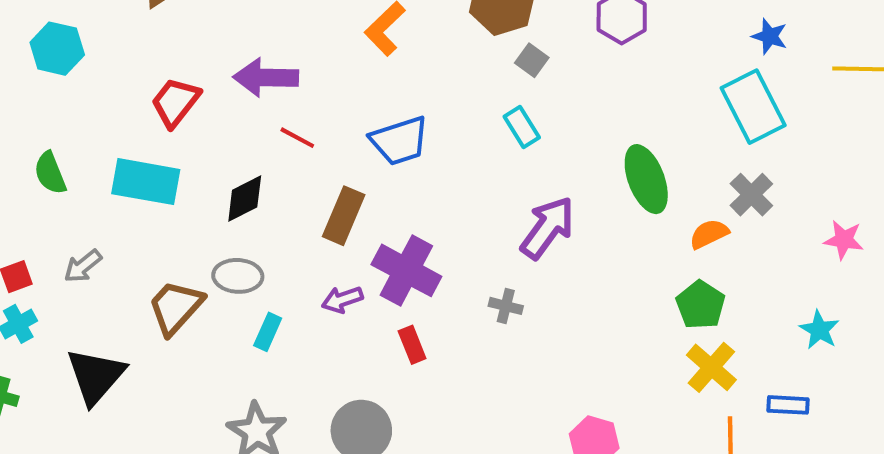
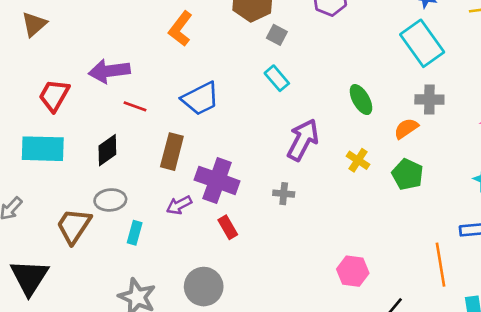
green ellipse: (646, 179) -> (361, 100), size x0.7
gray cross: (751, 195) -> (429, 99), turned -36
yellow cross: (711, 367) -> (358, 160), moved, size x0.7

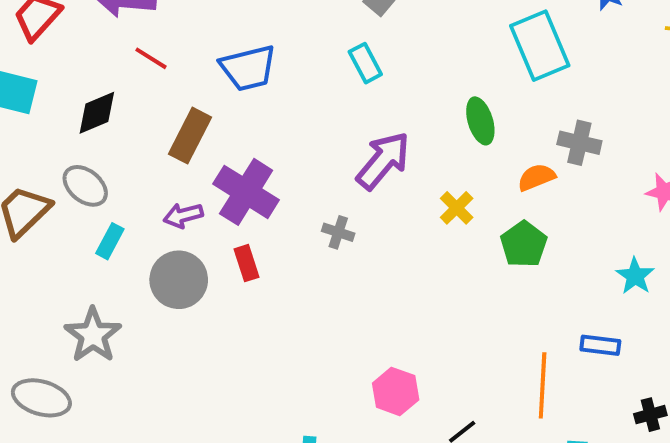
cyan rectangle: (422, 43) -> (540, 46), moved
gray ellipse: (110, 200) -> (85, 186), turned 32
pink hexagon: (353, 271) -> (396, 391), moved
gray circle: (204, 287) -> (179, 280), moved

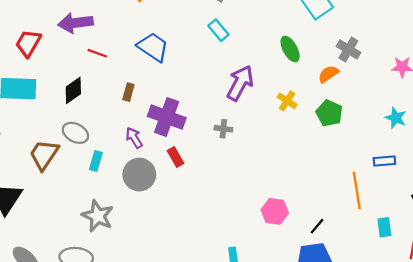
blue trapezoid: (248, 68) -> (153, 47), turned -120
brown rectangle: (190, 136) -> (128, 92), size x0.6
gray cross: (579, 143) -> (348, 49), turned 30
purple arrow: (183, 215) -> (134, 138), turned 85

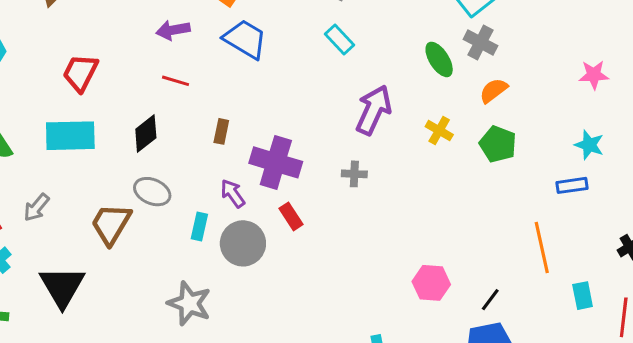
purple arrow: (75, 23) -> (173, 30), moved, size x0.7
blue trapezoid: (153, 47) -> (245, 39), moved
gray cross: (348, 49) -> (480, 42), moved
cyan rectangle: (96, 161) -> (199, 227), moved
blue rectangle: (384, 161) -> (572, 185), moved

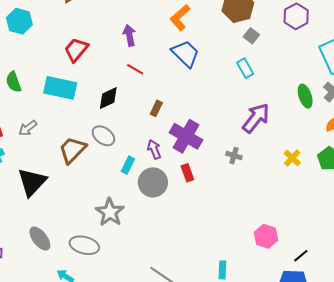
purple arrow: (173, 30) -> (129, 35), moved, turned 75
yellow cross: (439, 131) -> (292, 158), moved

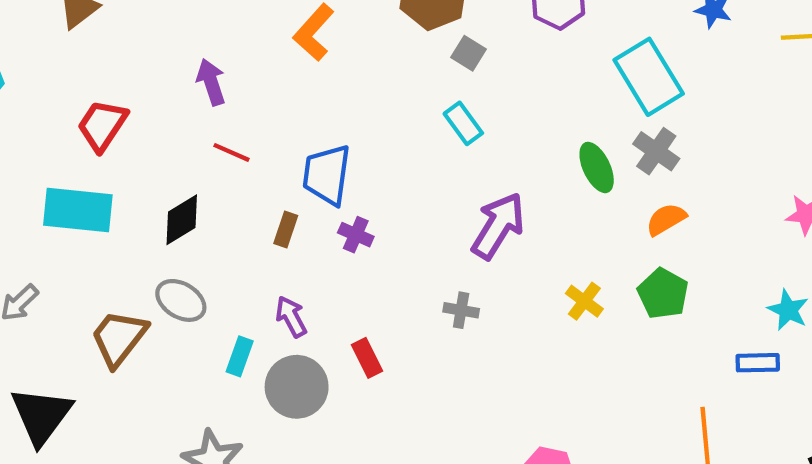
blue trapezoid: (186, 54) -> (327, 175), moved, turned -120
purple cross: (186, 136) -> (356, 235), moved, size x0.5

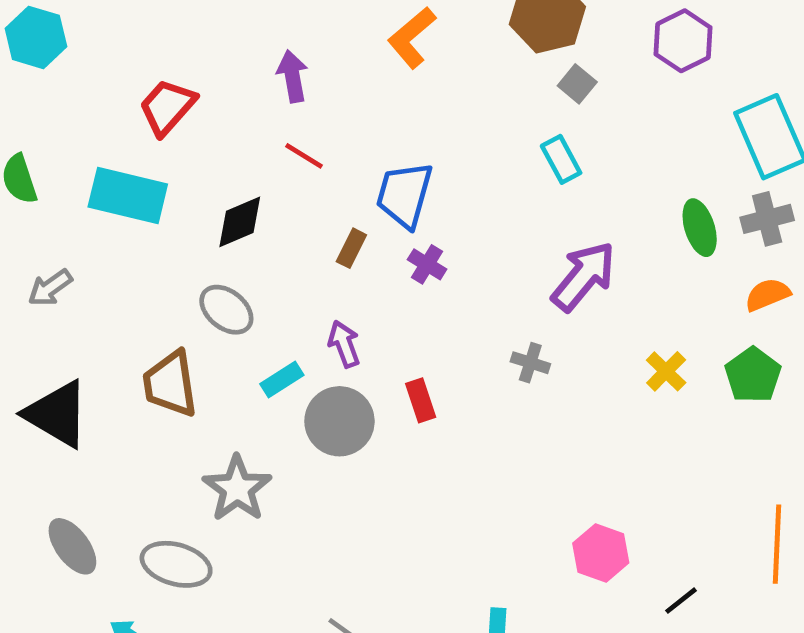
gray cross: (656, 151) -> (767, 219), turned 33
brown trapezoid: (119, 338) -> (170, 384), moved, turned -54
cyan rectangle: (240, 356) -> (282, 380), turned 30
black triangle: (41, 416) -> (57, 414), turned -44

